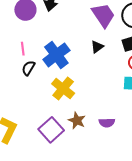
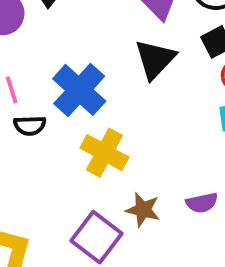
black triangle: (97, 47) -> (155, 59), size x1.6
black semicircle: (28, 68) -> (30, 126), turned -112

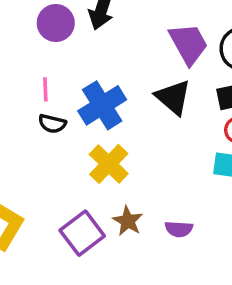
black triangle: (155, 59) -> (173, 97), turned -48

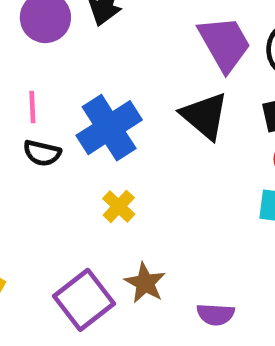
yellow cross: (109, 164) -> (119, 206), size x0.6
purple semicircle: (179, 229) -> (216, 314), moved

